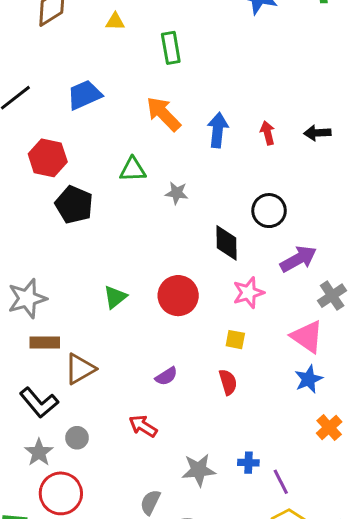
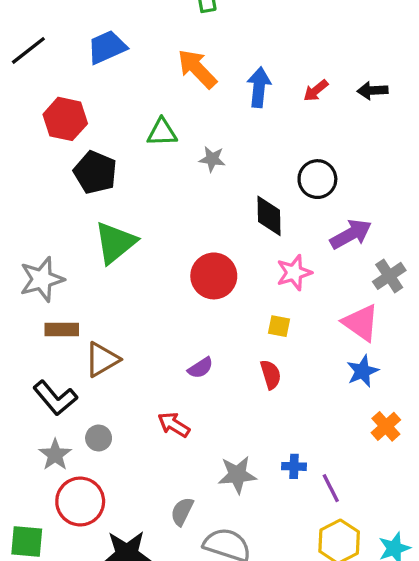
red arrow: (268, 133) -> (316, 91), turned -115
green triangle: (115, 297) -> (115, 243), moved, size x1.6

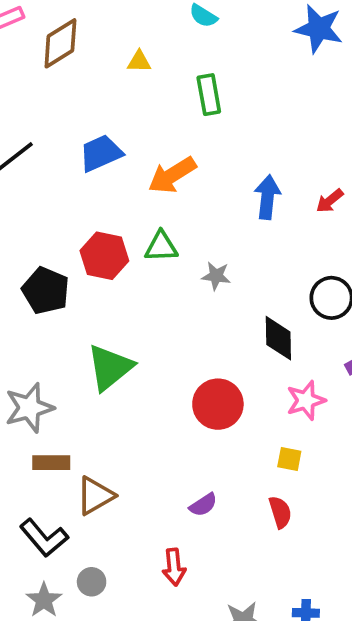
orange arrow: (197, 69) -> (172, 175), moved, turned -78
red hexagon: (65, 119) -> (104, 256), moved
black pentagon: (95, 172) -> (46, 291), moved
red arrow: (174, 425) -> (174, 567), turned -128

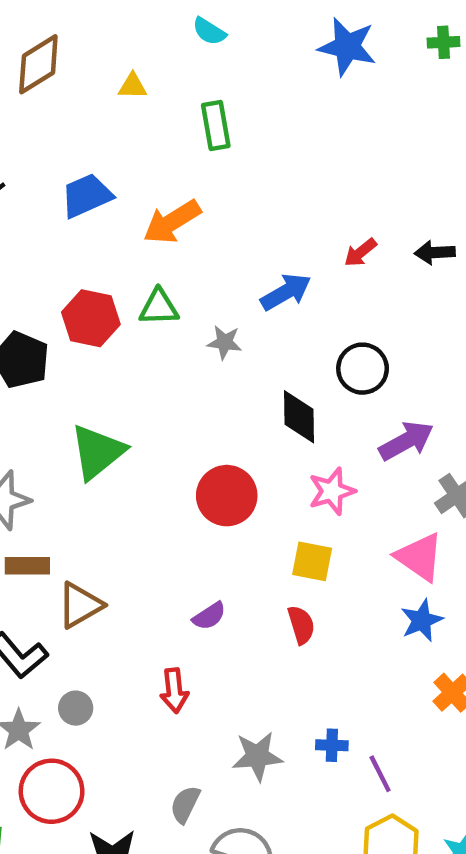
blue arrow: (267, 197) -> (286, 292), moved, turned 54
yellow square: (289, 459) -> (312, 561), size x1.4

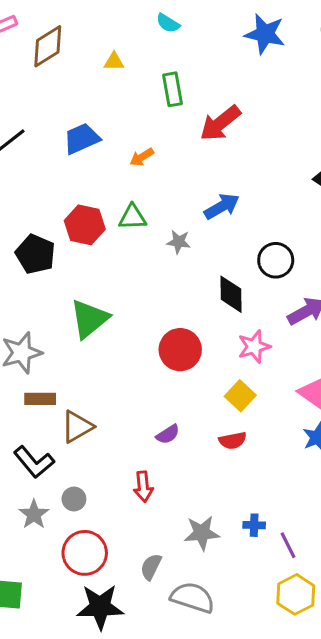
orange arrow: (172, 222) -> (142, 157), size x0.6
red arrow: (360, 253) -> (220, 123), moved, size x1.8
yellow square: (312, 561) -> (240, 396), turned 32
red semicircle: (301, 625) -> (233, 440), turned 96
red circle: (52, 791) -> (85, 553), moved

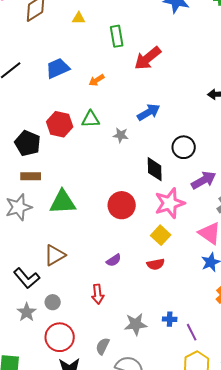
green triangle: (89, 319) -> (63, 202), moved, turned 36
pink star: (254, 347) -> (170, 203), size x1.4
brown rectangle: (40, 399) -> (31, 176), moved

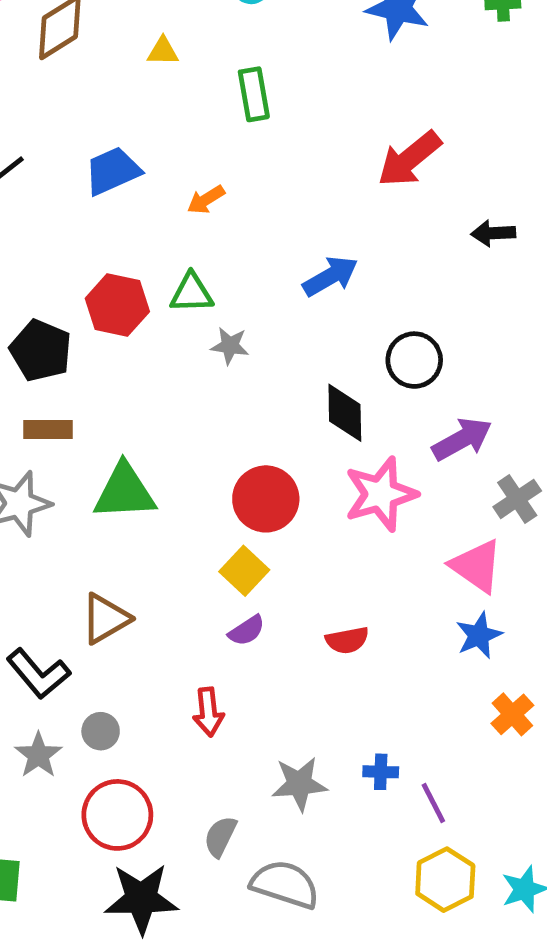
red arrow: (148, 58) -> (409, 159), moved
gray star: (121, 135) -> (230, 346), moved
yellow square: (161, 235) -> (244, 571), moved

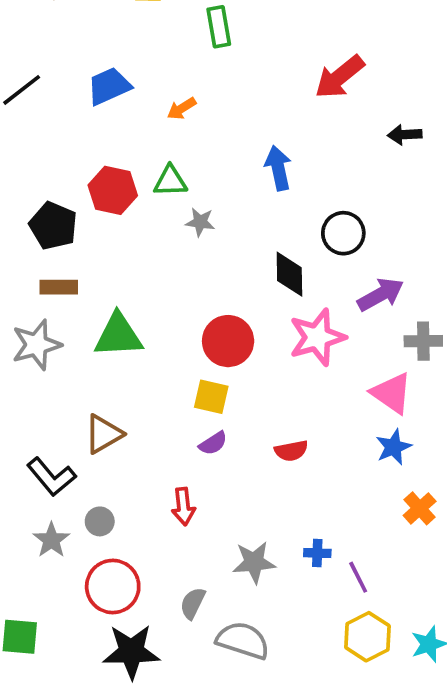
blue arrow: (330, 276) -> (278, 168), turned -72
gray cross: (517, 499) -> (423, 341), turned 33
yellow square: (244, 571) -> (211, 397), turned -30

